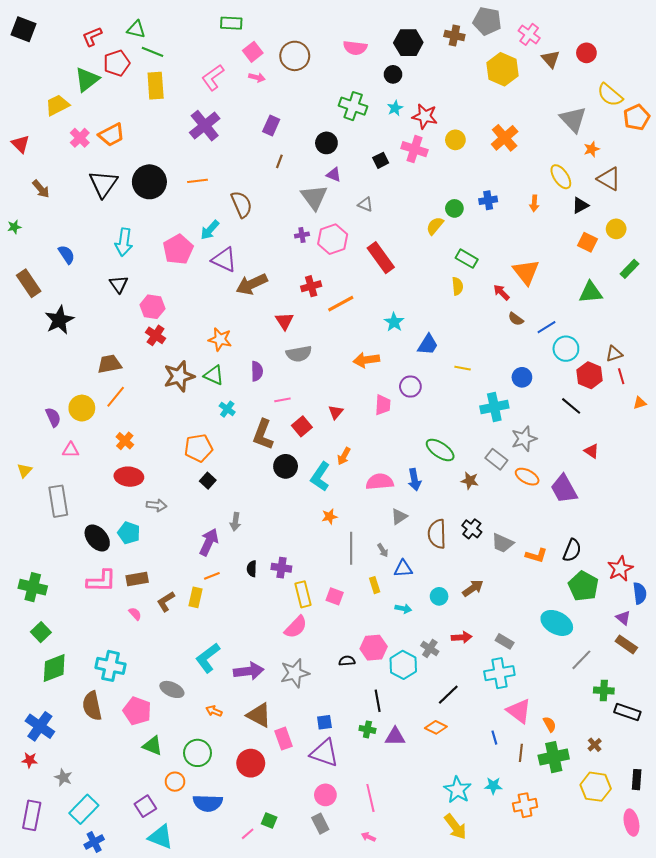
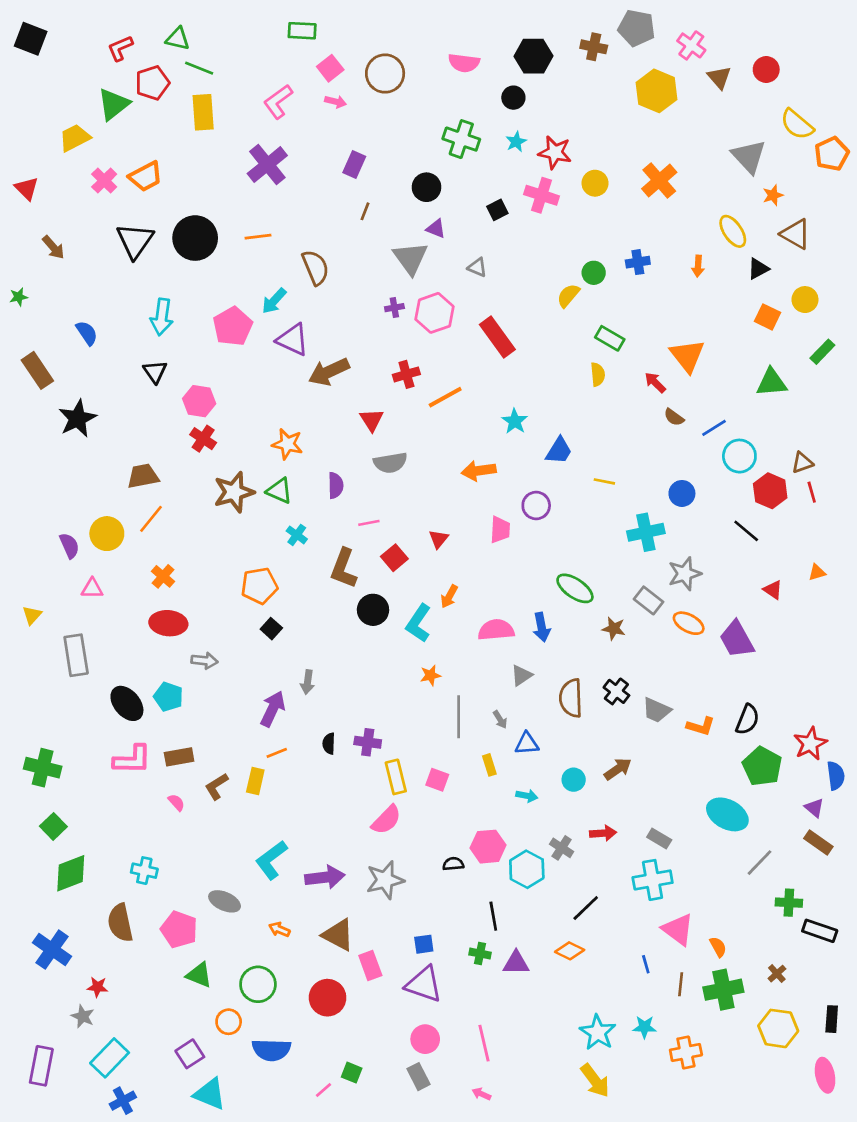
orange triangle: (640, 403) -> (817, 572), moved
cyan cross: (111, 666) -> (144, 871), size x0.7
red star: (30, 760) -> (97, 987), moved

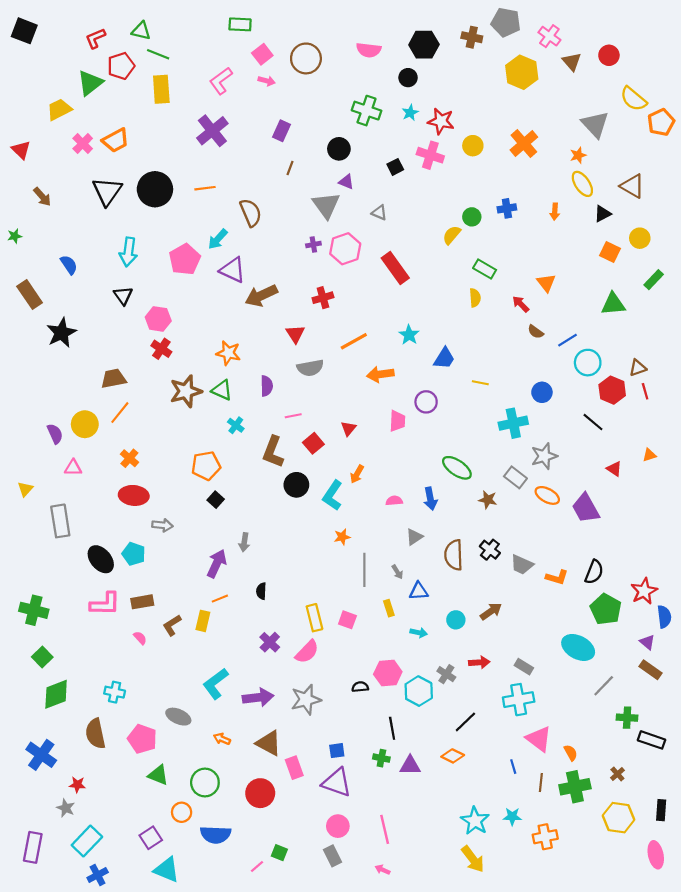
orange star: (773, 195) -> (578, 155), moved
orange triangle: (687, 356) -> (546, 283), size x0.7
orange line: (445, 397) -> (354, 341), moved
pink semicircle: (496, 630) -> (394, 501), size x0.6
purple cross: (368, 742) -> (270, 642), moved, turned 36

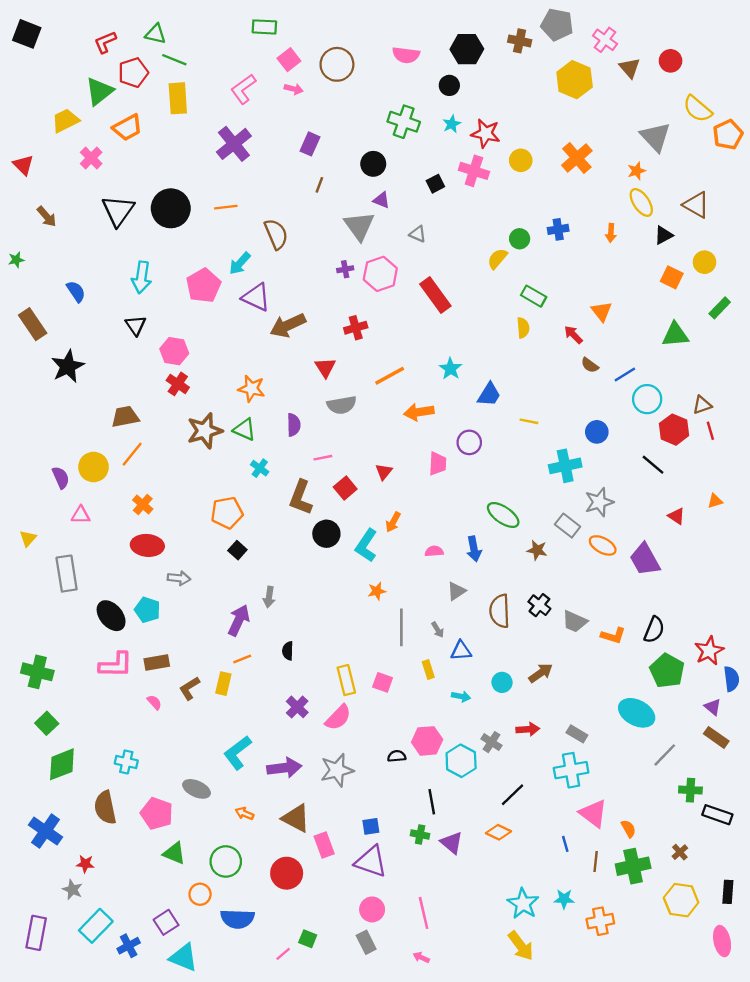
orange trapezoid: (116, 140) -> (127, 128), moved
purple triangle: (410, 765) -> (452, 843), turned 40
blue cross: (98, 875) -> (129, 946), moved

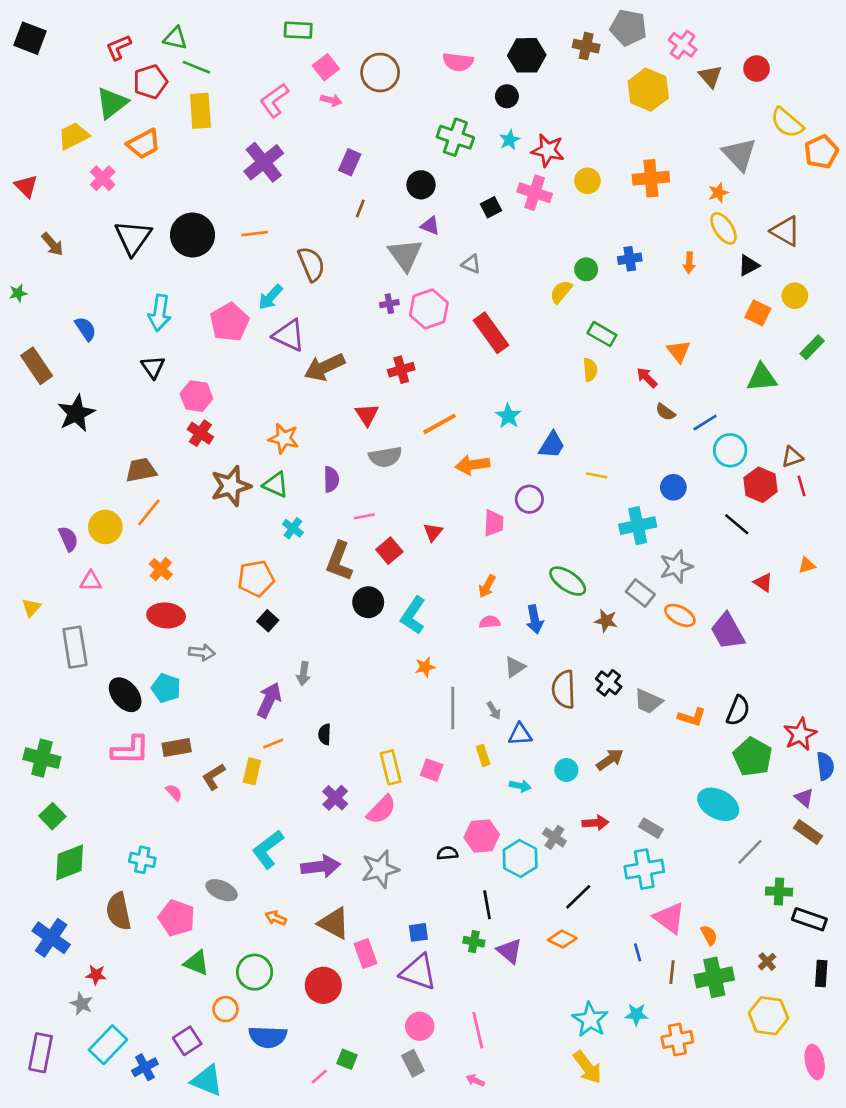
orange cross: (577, 158) -> (651, 178), turned 36
orange arrow: (393, 522) -> (487, 586), moved
black rectangle: (728, 892) -> (821, 973), moved

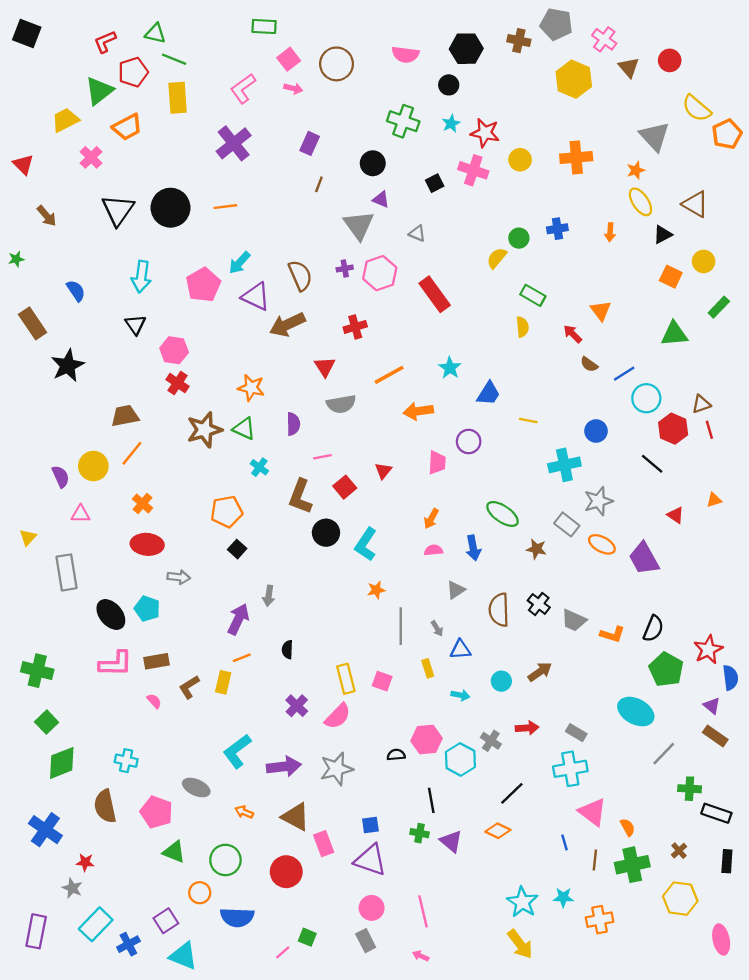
brown semicircle: (311, 264) -> (300, 275), moved

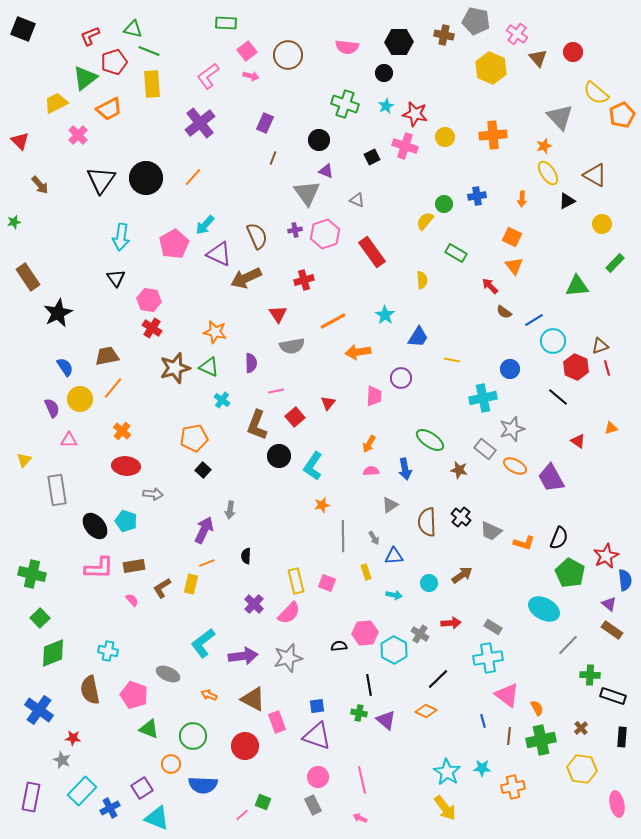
orange line: (225, 207) -> (193, 177), turned -42
orange square: (671, 277) -> (512, 237), moved
blue semicircle: (76, 291) -> (65, 367), moved
yellow semicircle: (522, 327) -> (422, 280), moved

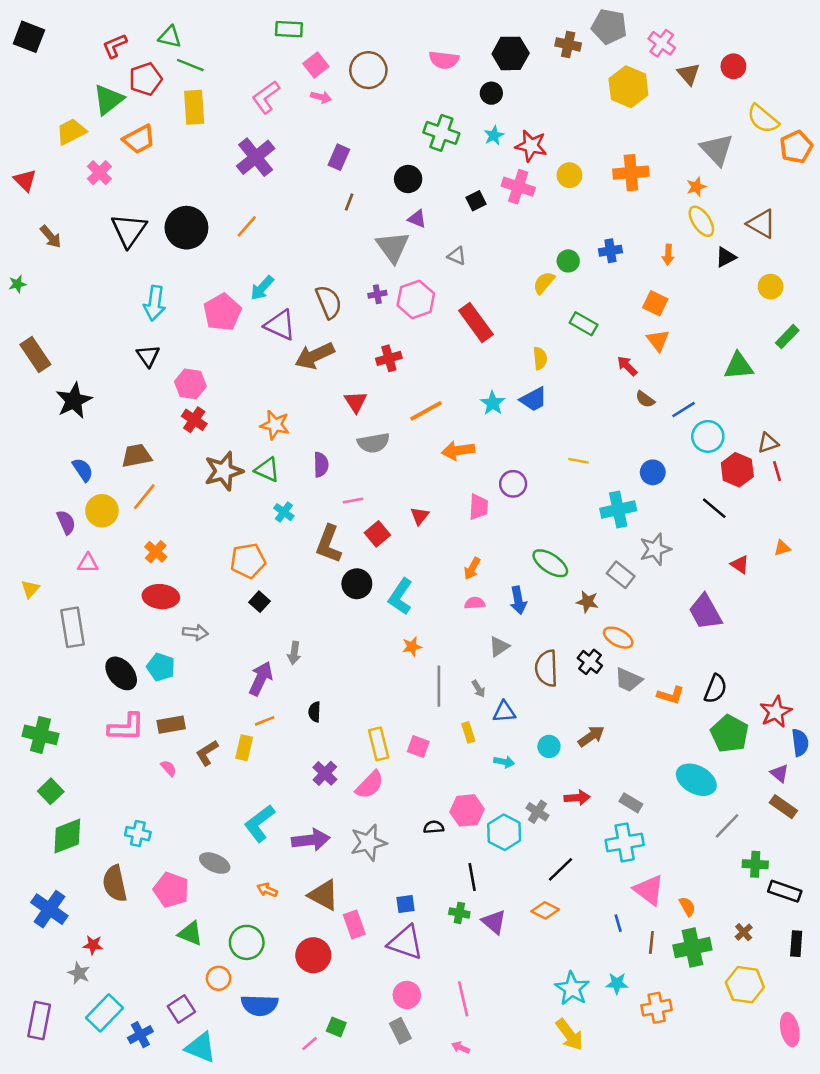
blue trapezoid: (418, 337) -> (534, 399), moved, turned 30
orange ellipse: (515, 466) -> (618, 638), moved

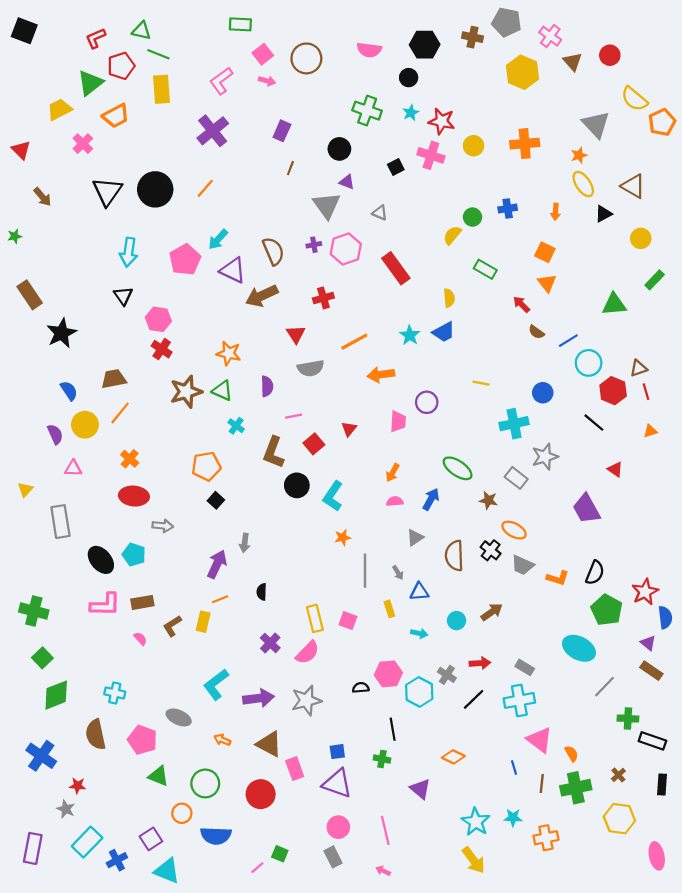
orange triangle: (782, 548) -> (650, 431), moved
blue arrow: (518, 600) -> (431, 499), turned -140
black line: (561, 869) -> (474, 699), moved
purple triangle: (494, 922) -> (420, 789), moved

